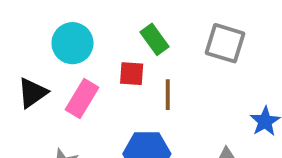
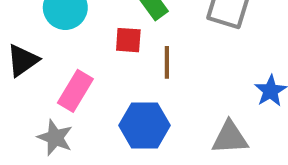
pink rectangle: (82, 98) -> (75, 91), moved

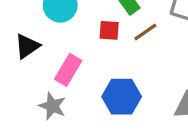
brown line: (167, 62) -> (145, 32), moved, turned 55

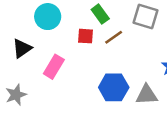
blue hexagon: (122, 97) -> (114, 87), moved
gray star: (52, 106) -> (16, 95), moved, turned 30

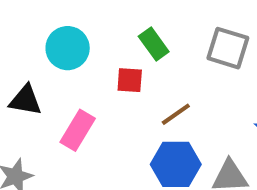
brown line: (114, 37) -> (176, 114), moved
black triangle: (22, 48) -> (25, 100), turned 45

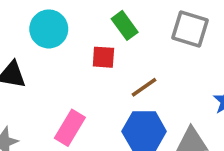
pink rectangle: (78, 130) -> (70, 128), moved

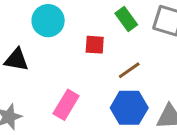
green rectangle: (125, 25) -> (126, 19), moved

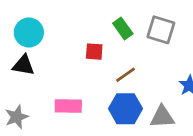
cyan circle: (48, 21) -> (29, 33), moved
pink rectangle: (66, 105) -> (68, 106), turned 60

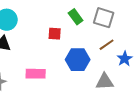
brown line: (126, 75) -> (107, 45), moved
blue hexagon: (126, 109) -> (78, 60), moved

